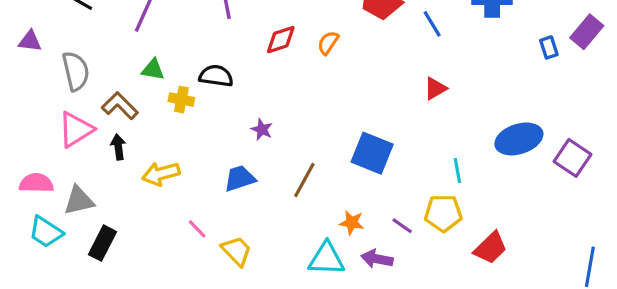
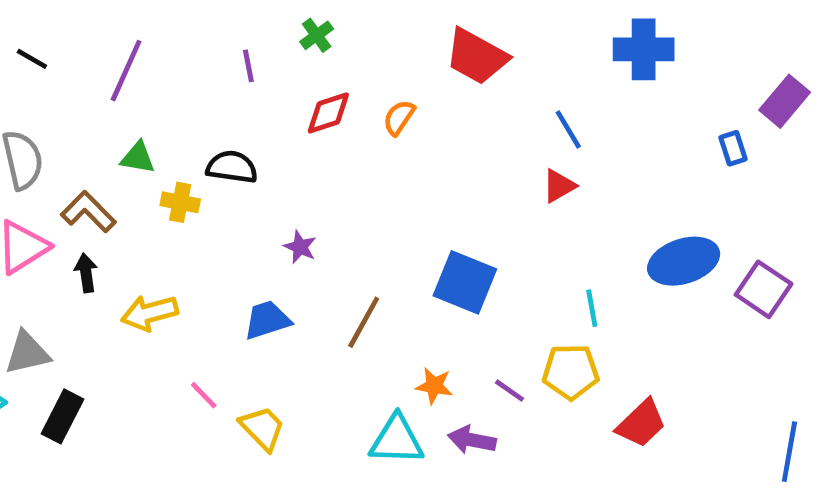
blue line: (432, 24) -> (568, 129), moved
blue rectangle: (549, 47) -> (733, 148), moved

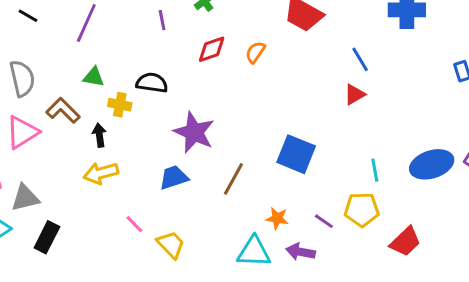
purple star: (300, 247) -> (194, 132), size x2.0
blue ellipse: (684, 261) -> (432, 164), moved
black arrow: (86, 273) -> (99, 135), moved

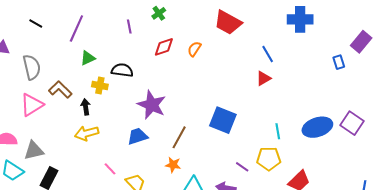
green triangle: (94, 77) -> (88, 58), moved, turned -35
orange star: (277, 218) -> (173, 165), moved

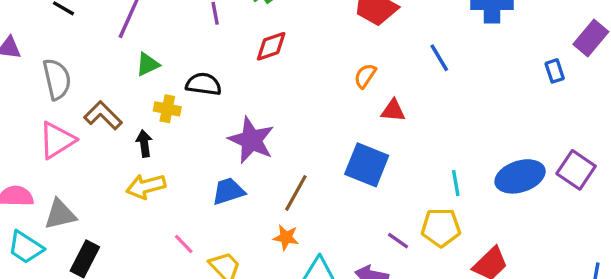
orange semicircle: (194, 49) -> (365, 76), moved
red triangle: (264, 78) -> (393, 111), moved, turned 35

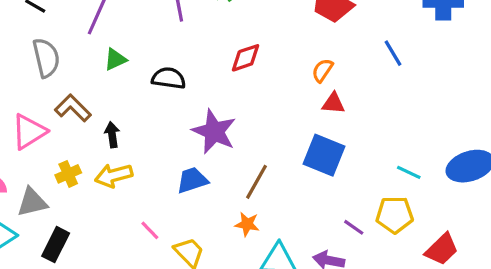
red diamond: (271, 46) -> (246, 58), moved
gray semicircle: (57, 79) -> (46, 58), moved
yellow cross: (167, 109) -> (68, 174), moved, turned -35
red triangle: (393, 111) -> (333, 103), moved
cyan line: (456, 183) -> (409, 172), turned -55

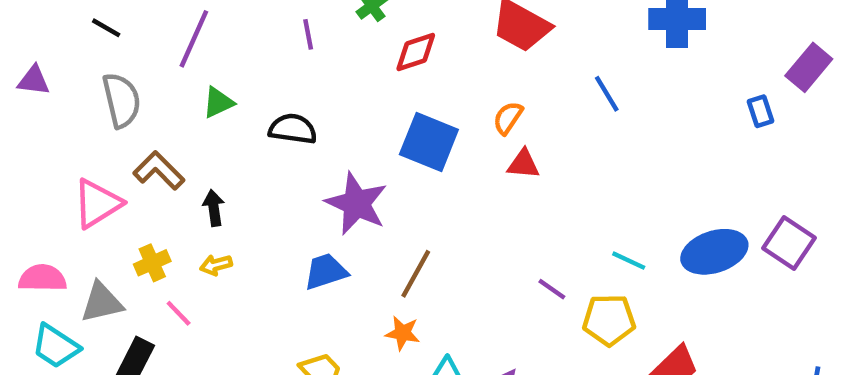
red diamond: (246, 58) -> (416, 52), moved
blue square: (324, 155) -> (429, 142), moved
yellow arrow: (114, 176) -> (216, 265), size x0.6
purple line: (354, 227) -> (552, 289), moved
pink line: (150, 230) -> (179, 313), moved

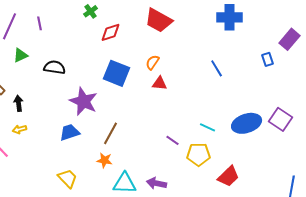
purple line: (308, 34) -> (40, 23), moved
blue line: (607, 94) -> (217, 68), moved

